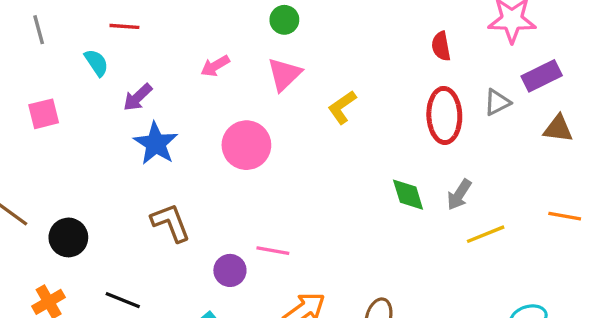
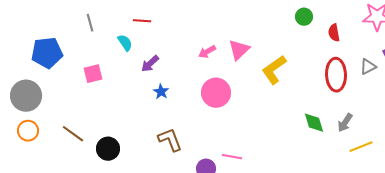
green circle: (284, 20) -> (304, 17), moved
pink arrow: (215, 66) -> (207, 52), moved
yellow L-shape: (342, 107) -> (274, 70), size x1.4
blue star: (156, 143) -> (161, 92), size x0.6

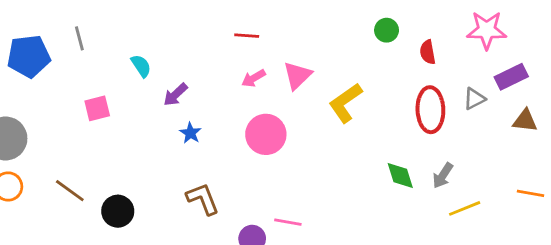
red line: (142, 21) -> (247, 36), moved
gray line: (90, 23) -> (79, 38), moved
blue pentagon: (47, 53) -> (29, 56), moved

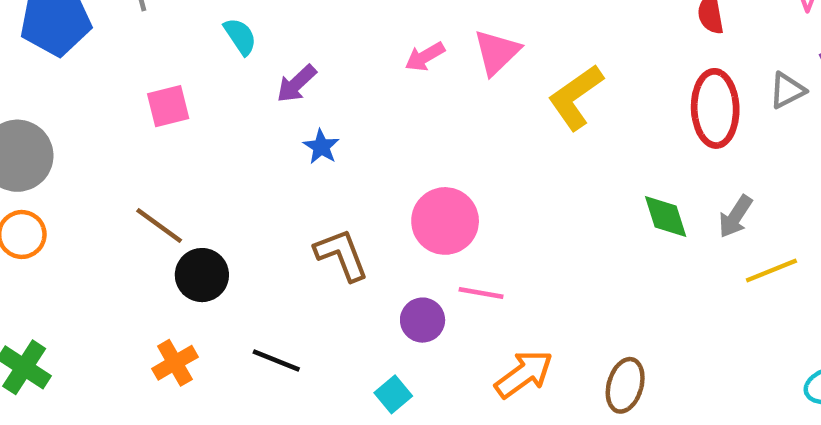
pink circle: (266, 134) -> (445, 221), moved
brown line: (70, 191) -> (159, 225), moved

